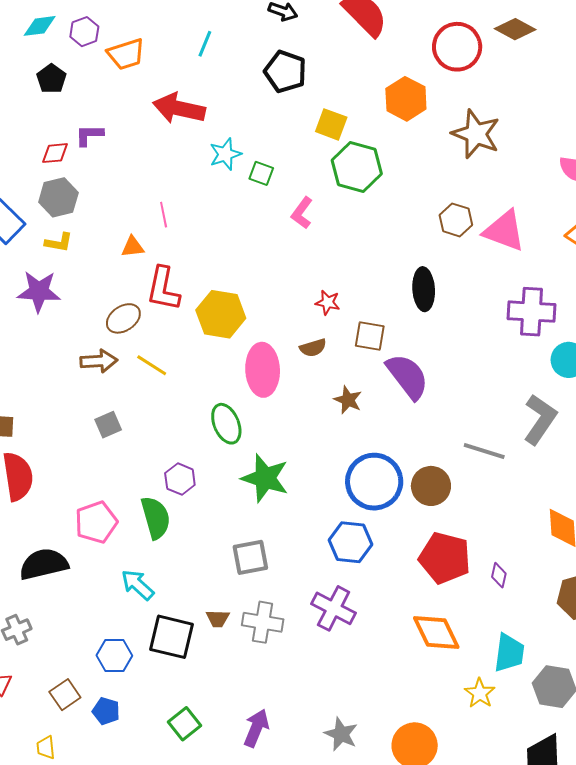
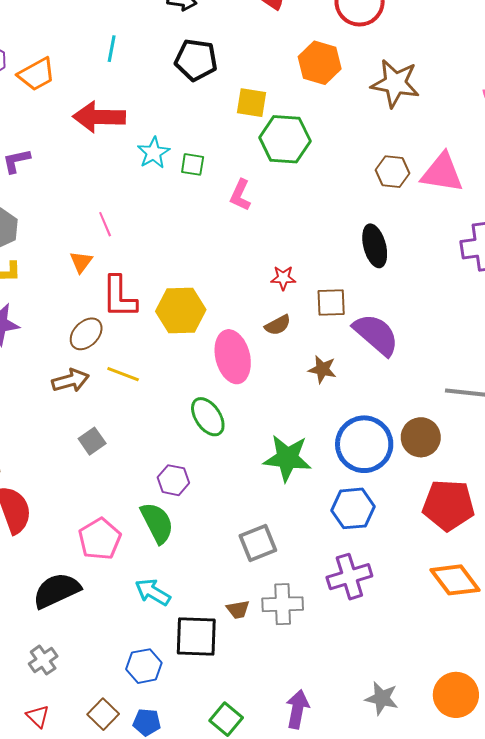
orange triangle: (133, 247) -> (81, 262), turned -35
green star: (265, 478) -> (287, 458), moved
purple cross: (334, 608) -> (349, 577), turned -33

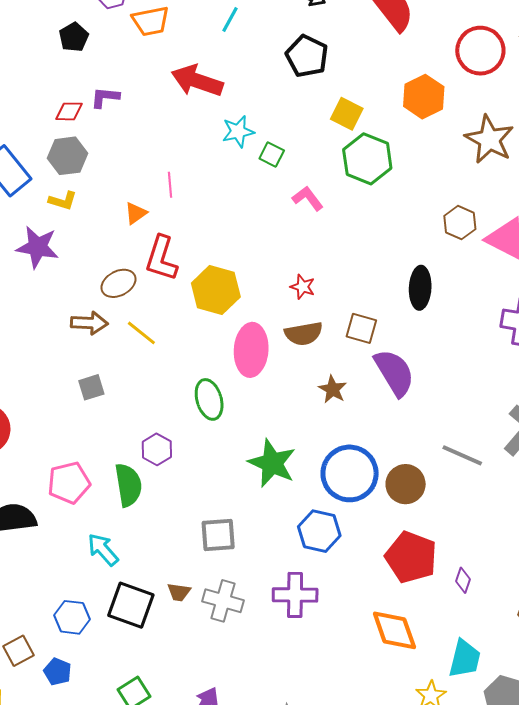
pink L-shape: (240, 195) -> (308, 198), turned 100
red star: (283, 278) -> (303, 287), moved
brown semicircle: (278, 325) -> (304, 334), size x1.4

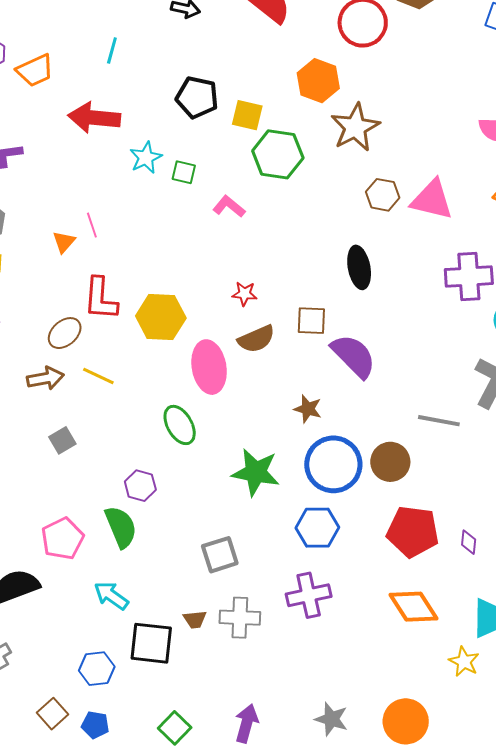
black pentagon: (307, 56) -> (197, 97), moved
brown star: (489, 139) -> (355, 127), moved, turned 30
orange triangle: (136, 213) -> (64, 242), moved
brown star: (333, 389) -> (308, 409), moved

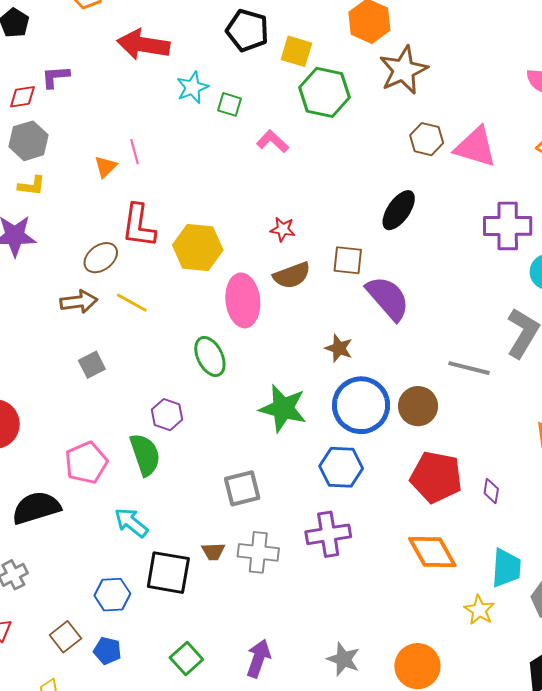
black ellipse: (359, 267) -> (399, 210), turned 42

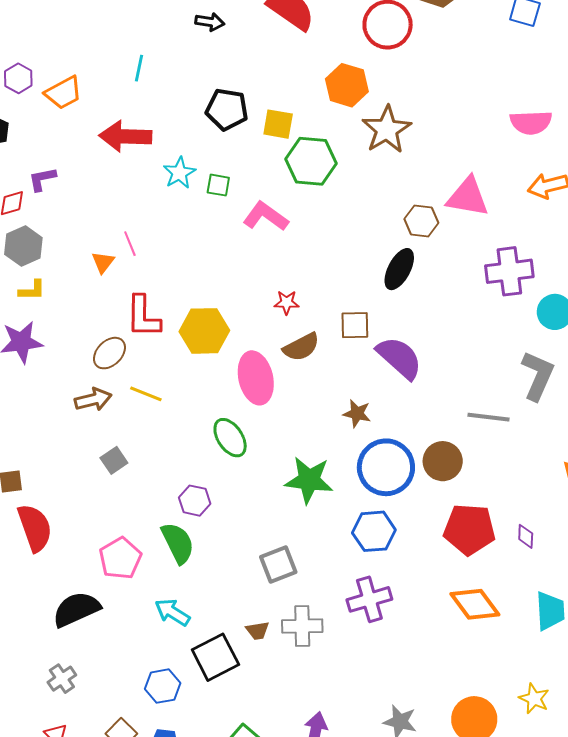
brown hexagon: (427, 139) -> (421, 221), moved
pink L-shape: (273, 141) -> (266, 216), size x1.4
black square: (168, 573) -> (215, 657), turned -30
yellow star: (479, 610) -> (534, 699), moved

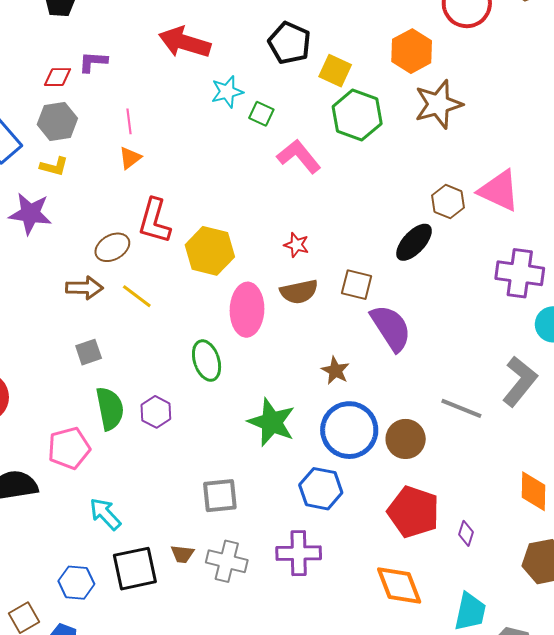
pink line: (130, 244) -> (129, 121), moved
green semicircle: (178, 543) -> (110, 409), moved

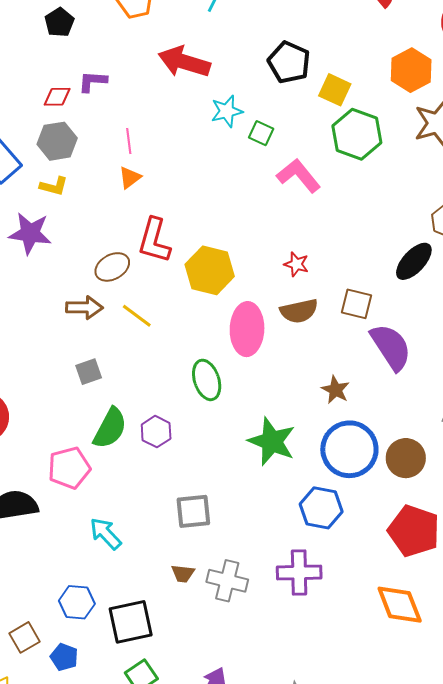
green semicircle: (110, 409) -> (110, 428), turned 39
gray square: (220, 496) -> (193, 511), moved
black square: (135, 569) -> (131, 622), moved

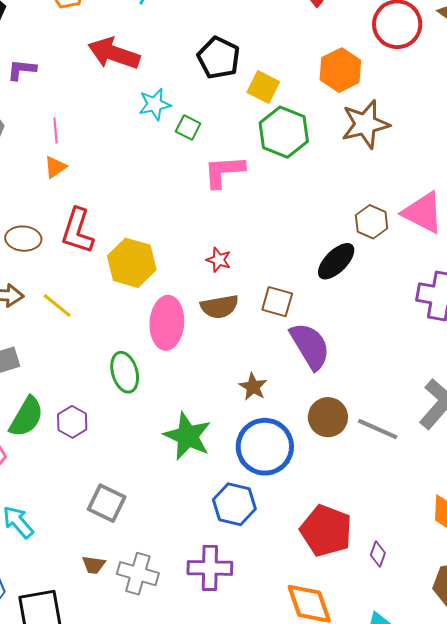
pink L-shape: (299, 176) -> (224, 171), turned -57
brown ellipse: (112, 267) -> (23, 239), moved, turned 32
brown circle: (406, 458) -> (328, 417), moved
gray square: (193, 511) -> (107, 503), turned 30

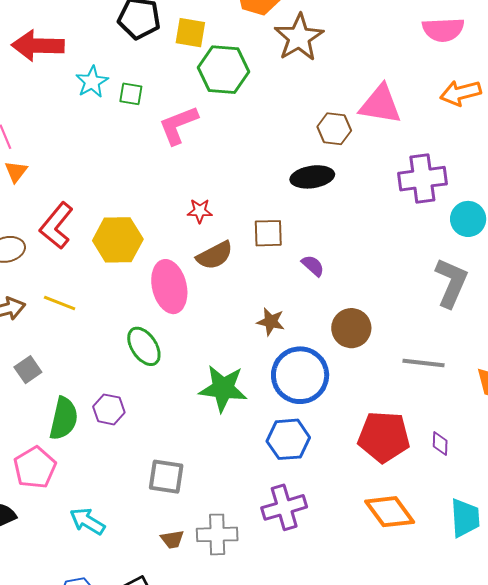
red L-shape: (77, 231) -> (56, 226), turned 39
black ellipse: (336, 261) -> (312, 177), turned 54
purple semicircle: (310, 346) -> (313, 266), size x0.5
gray line: (378, 429) -> (423, 363), moved

